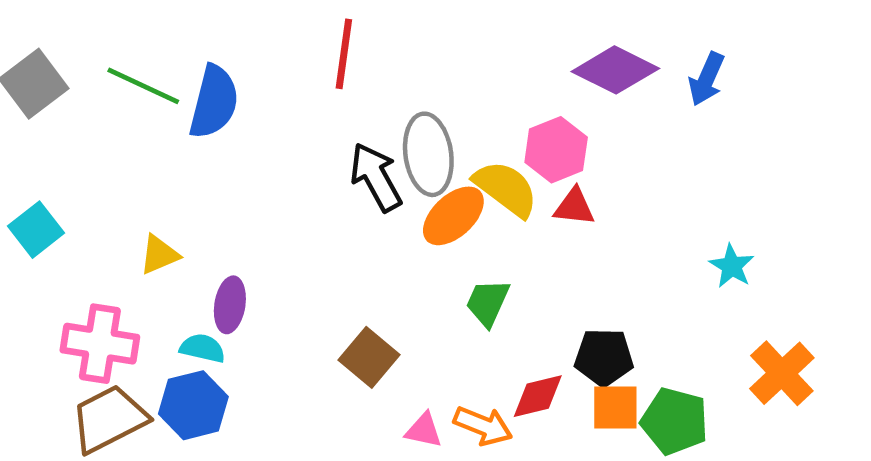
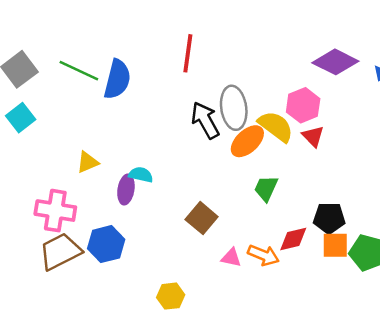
red triangle: (574, 207) -> (313, 136), turned 40
cyan square: (36, 230) -> (21, 118), moved
cyan semicircle: (203, 348) -> (141, 175), moved

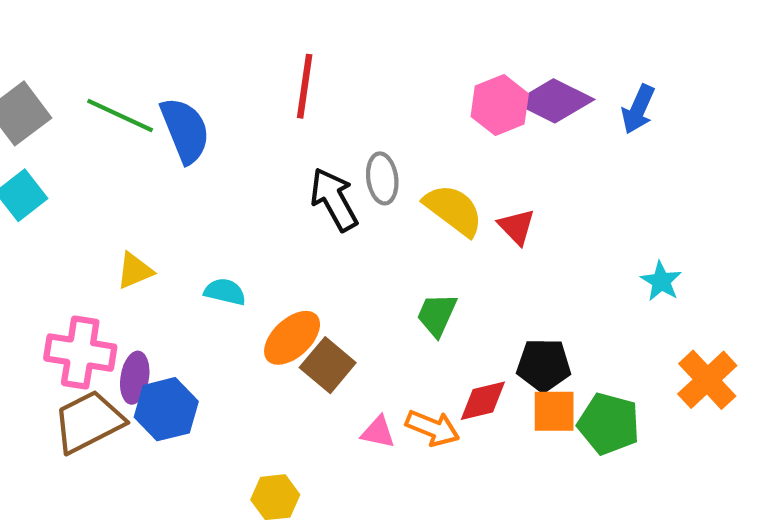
blue semicircle: (117, 79) -> (185, 130), turned -36
pink hexagon: (303, 105) -> (500, 105), moved
gray ellipse: (234, 108) -> (382, 178), size x0.7
orange ellipse: (247, 141) -> (292, 338), moved
purple ellipse: (126, 190) -> (135, 378), moved

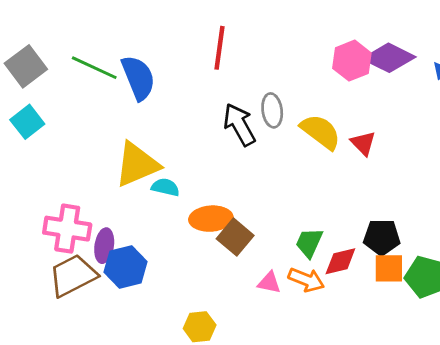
yellow triangle: (135, 271) -> (137, 165), moved, size x1.8
green trapezoid: (437, 315) -> (309, 243), moved
orange ellipse: (292, 338) -> (211, 219), turned 39

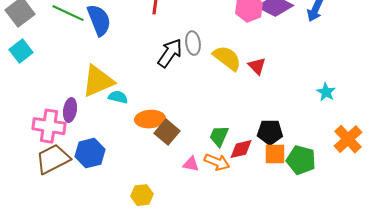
black arrow: (239, 125) -> (170, 53), turned 64
purple ellipse: (104, 246) -> (70, 110), moved

